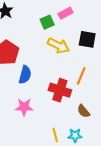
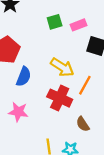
pink rectangle: (66, 13) -> (78, 25), moved
yellow arrow: (58, 46) -> (62, 67), moved

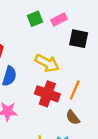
orange line: (85, 85) -> (75, 90), moved

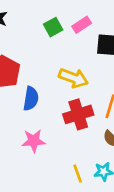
red cross: (47, 94) -> (78, 114), turned -30

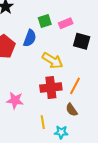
blue semicircle: (31, 99) -> (30, 38), moved
yellow line: (78, 174) -> (43, 122), moved

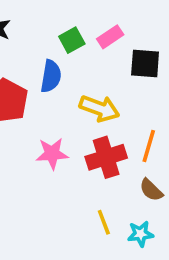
pink star: (15, 100) -> (52, 154), moved

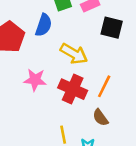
red cross: (106, 157) -> (73, 89), turned 32

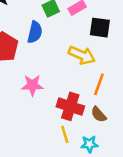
yellow arrow: (74, 54) -> (82, 55), moved
red cross: (73, 89) -> (70, 106), moved

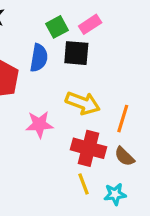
black square: (100, 28) -> (76, 53), moved
yellow arrow: (82, 55) -> (83, 103), moved

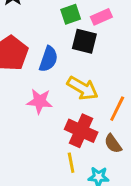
blue semicircle: (39, 58) -> (48, 59), moved

